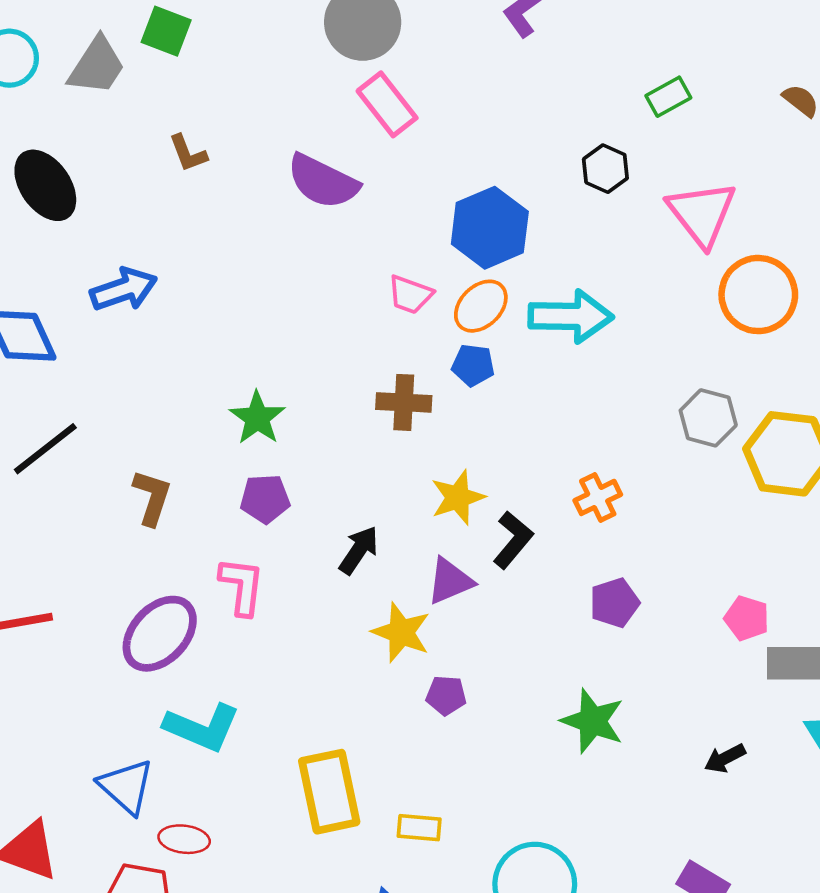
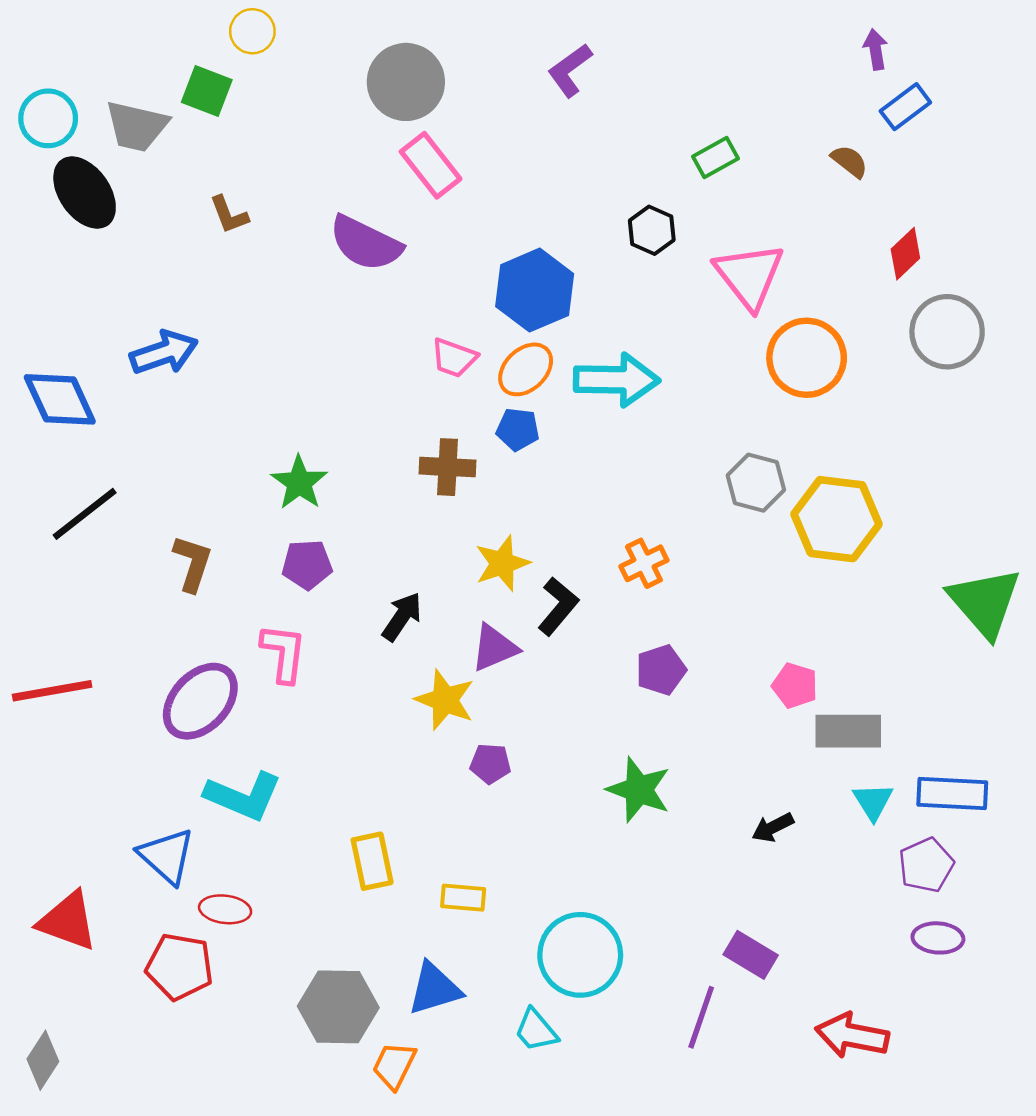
gray trapezoid: (97, 66) -> (137, 126), turned 70
black ellipse: (45, 185) -> (85, 193), moved
yellow rectangle: (329, 792) -> (372, 861), size x0.7

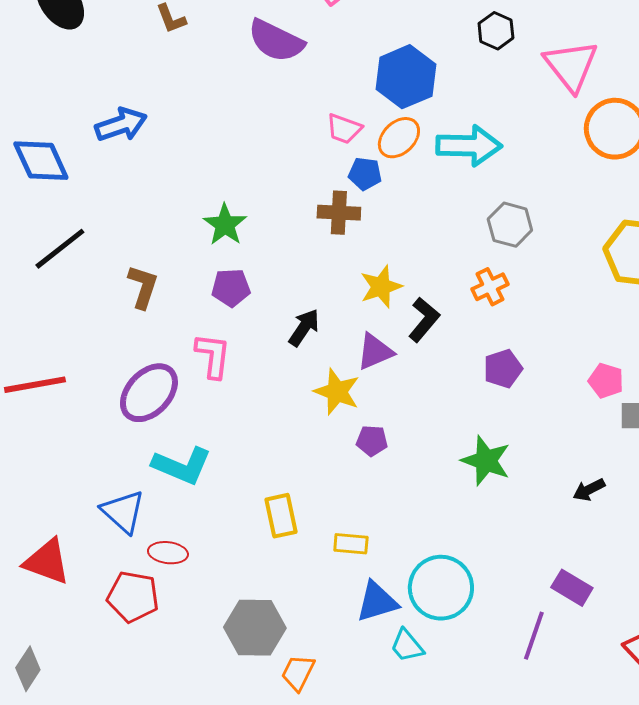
blue pentagon: (518, 429) -> (365, 174), moved
gray hexagon: (756, 483) -> (510, 225), moved
blue triangle: (435, 989) -> (377, 602), moved

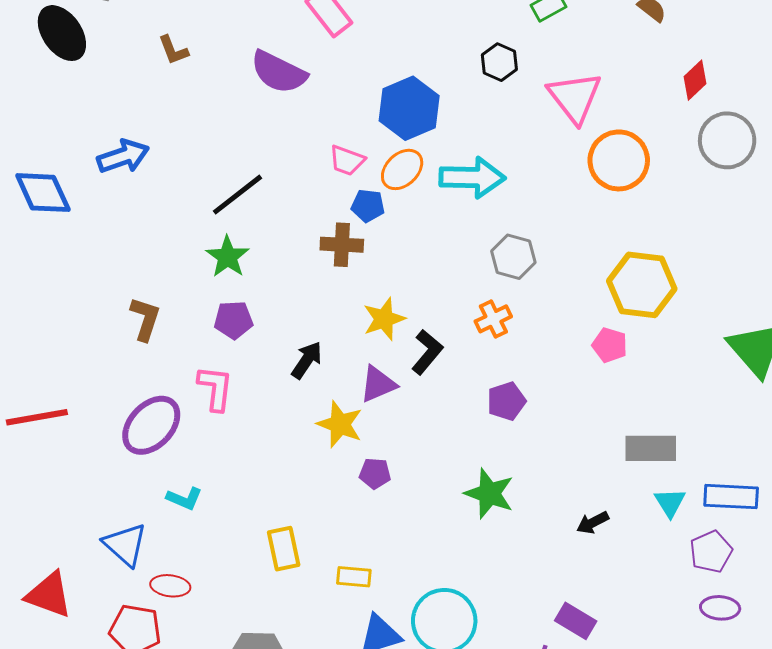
black line: (60, 249) -> (238, 195), moved
pink pentagon: (606, 381) -> (610, 345), moved
cyan L-shape: (182, 466) -> (184, 499), size x0.6

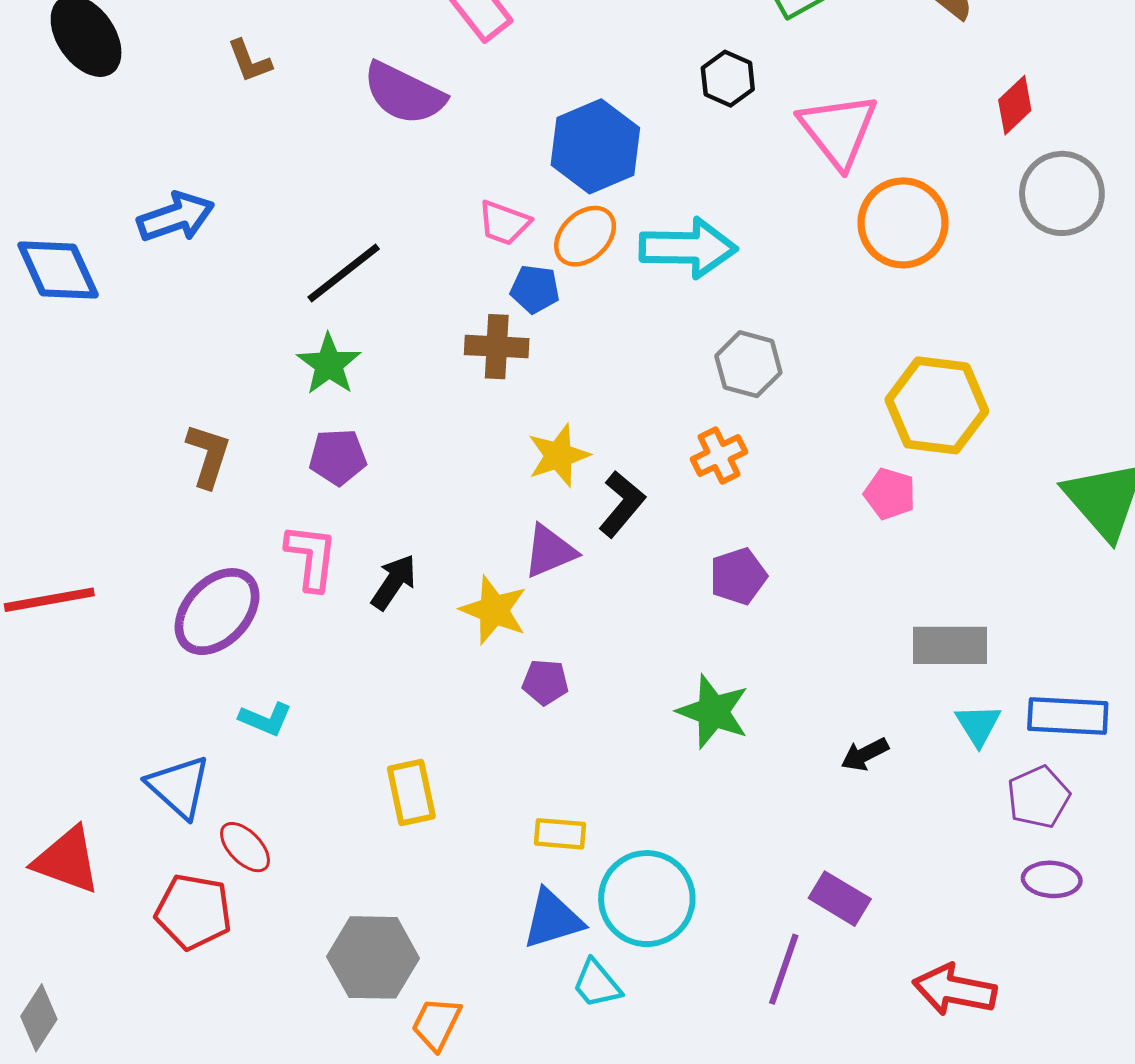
black arrow: (307, 360) -> (394, 582), moved
yellow rectangle: (354, 577) -> (560, 834), moved
red ellipse: (170, 586) -> (245, 847), turned 39

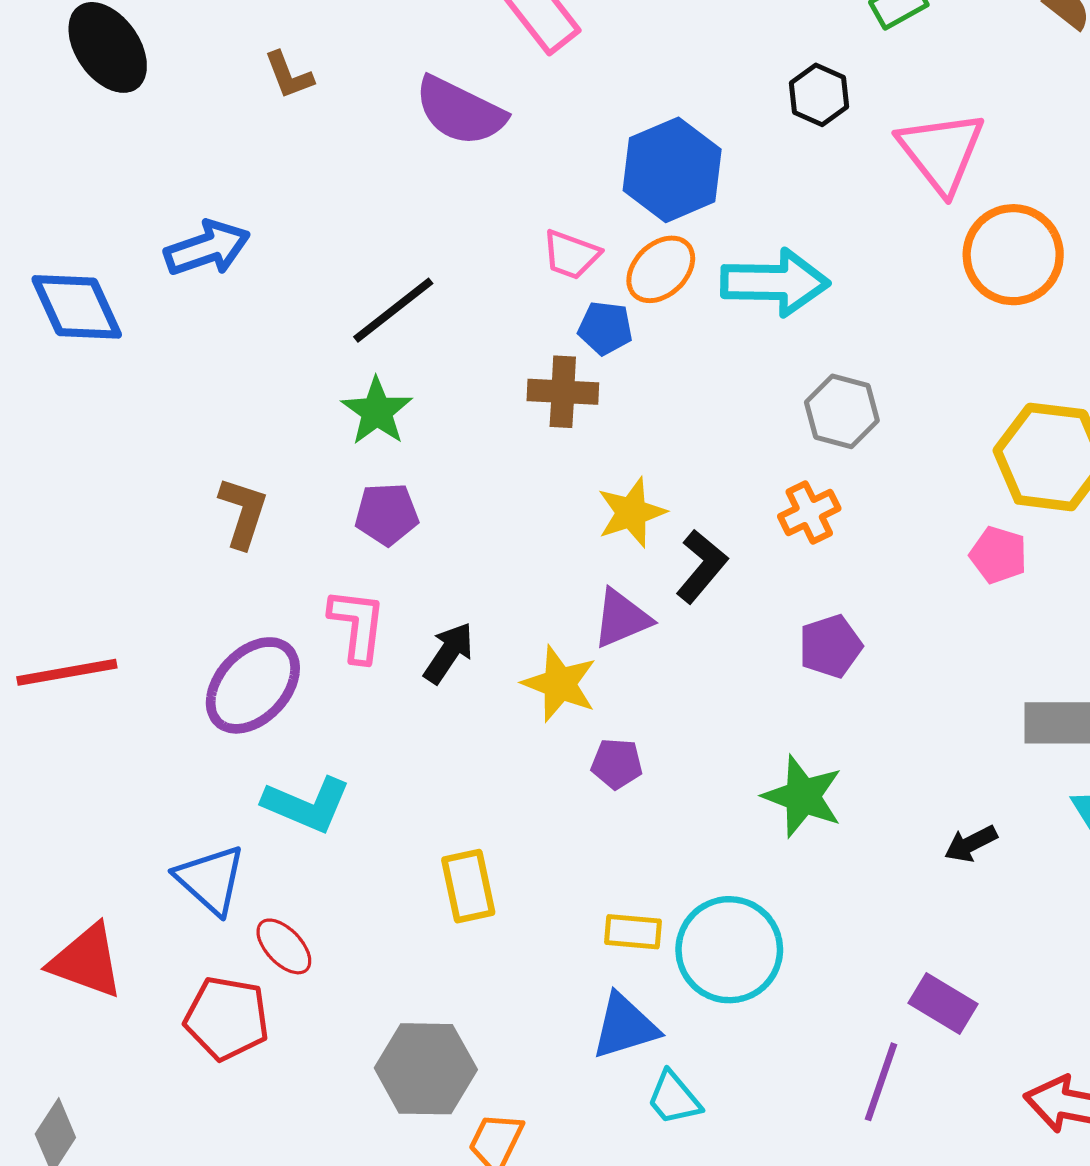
cyan L-shape: (266, 719) -> (307, 804), size x1.5
cyan circle: (647, 899) -> (729, 950), moved

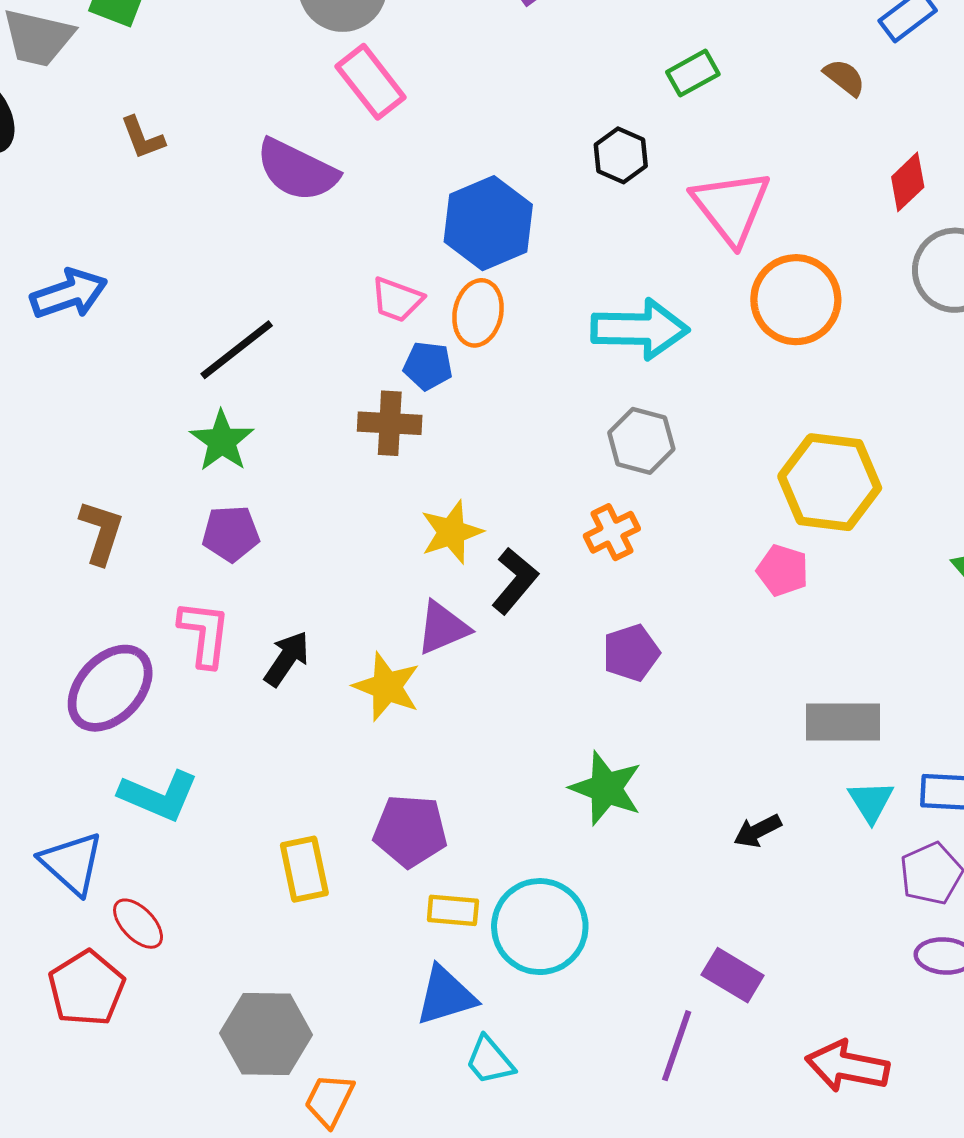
orange ellipse: (661, 269) -> (478, 313), turned -34
cyan arrow: (775, 282) -> (640, 329), moved
purple pentagon: (617, 764) -> (410, 831), moved, size x1.6
red pentagon: (227, 1018) -> (87, 988), turned 30

